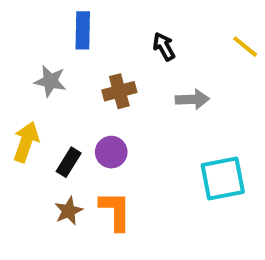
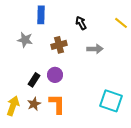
yellow arrow: (26, 142) -> (13, 106), moved
cyan square: (223, 178) -> (111, 101), moved, turned 30

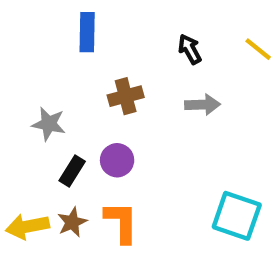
black arrow: (81, 23) -> (190, 49), moved
gray star: (25, 40) -> (49, 124), moved
yellow arrow: (13, 106) -> (27, 226), turned -120

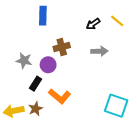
black arrow: (190, 49) -> (93, 24), turned -96
yellow line: (258, 49) -> (117, 21), moved
purple circle: (117, 160) -> (48, 65), moved
orange L-shape: (121, 222) -> (60, 96), moved, turned 130

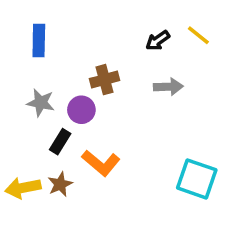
blue rectangle: (43, 16) -> (39, 41), moved

